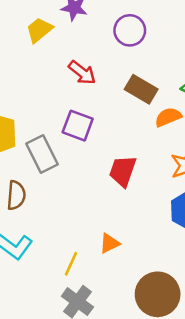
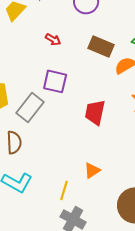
red arrow: (82, 73) -> (53, 39), size x0.7
gray rectangle: (42, 154) -> (30, 107), turned 72

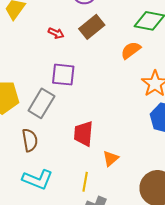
brown rectangle: (101, 46) -> (92, 27), moved, turned -55
red trapezoid: (95, 112) -> (83, 134), moved

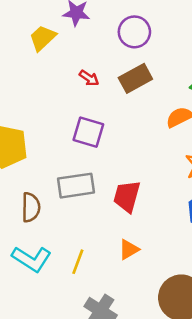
gray rectangle: (41, 103) -> (76, 186), moved, turned 40
red trapezoid: (83, 134) -> (127, 196), moved
yellow line: (85, 182) -> (78, 262), moved

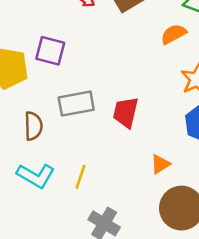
purple square: (88, 132) -> (50, 51), moved
orange triangle: (129, 249) -> (160, 164), moved

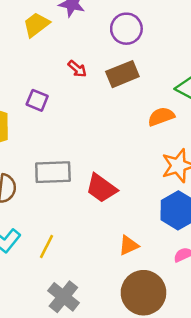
purple square: (50, 51) -> (37, 100), moved, size x0.7
red trapezoid: (126, 112) -> (101, 188), turned -76

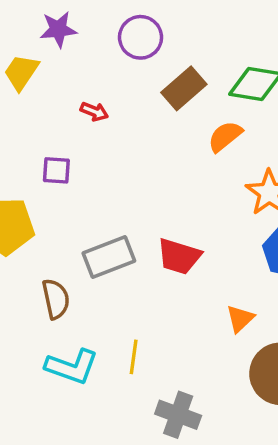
brown rectangle: (122, 74) -> (184, 88), moved

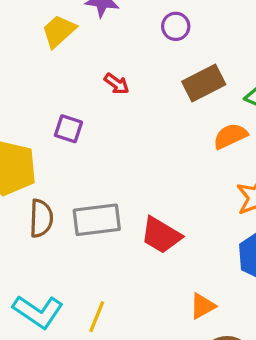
purple circle: (141, 37) -> (176, 26), size x0.7
brown semicircle: (56, 299) -> (41, 218), moved

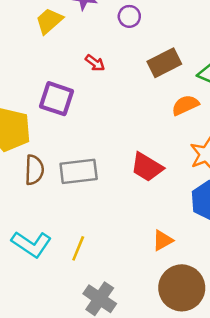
purple circle: (176, 26) -> (129, 16), moved
purple square: (68, 129) -> (56, 99), size x1.5
red trapezoid: (161, 235) -> (147, 167), moved

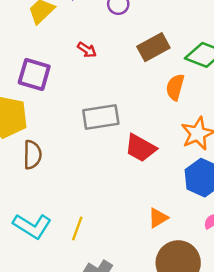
purple square: (56, 99) -> (34, 75), moved
orange semicircle: (185, 105) -> (175, 87), turned -48
gray rectangle: (79, 171) -> (101, 117), moved

